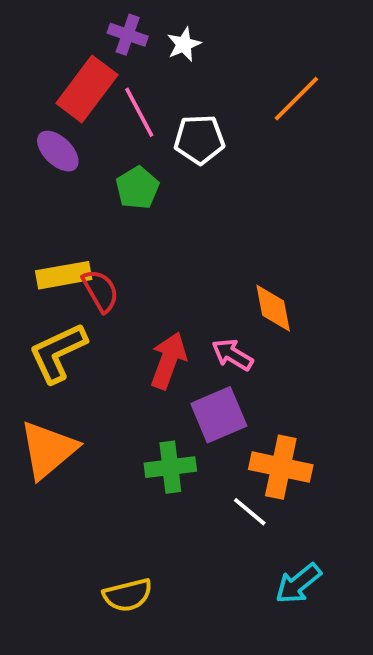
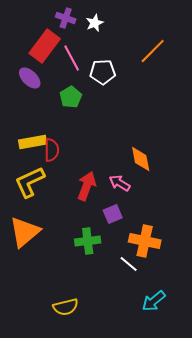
red semicircle: (100, 291) -> (52, 150), turned 30
purple square: (219, 415) -> (113, 214), size x0.7

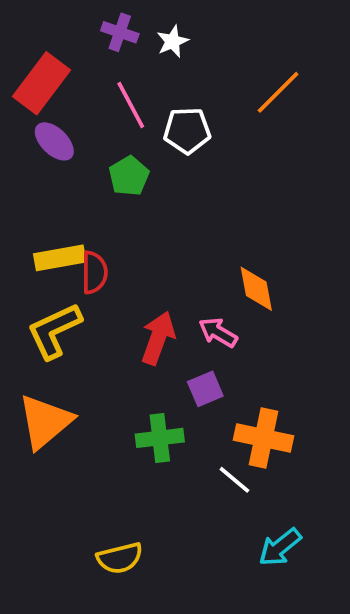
red rectangle: (45, 46) -> (42, 83), moved

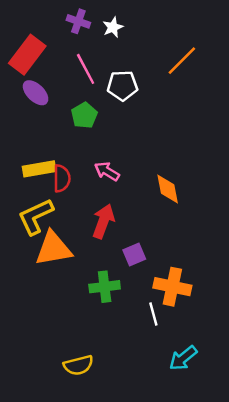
pink arrow: (218, 332) -> (107, 171), moved
orange triangle: (45, 422) -> (53, 249), moved, turned 30
white line: (234, 480) -> (153, 314), turned 35

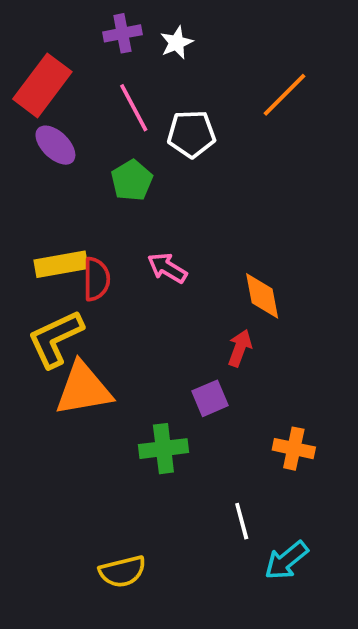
purple cross: (78, 21) -> (122, 33), turned -30
red arrow: (103, 221) -> (240, 348), moved, size x0.7
orange cross: (172, 287) -> (294, 449), moved, size x0.7
white line: (153, 314) -> (242, 521), moved

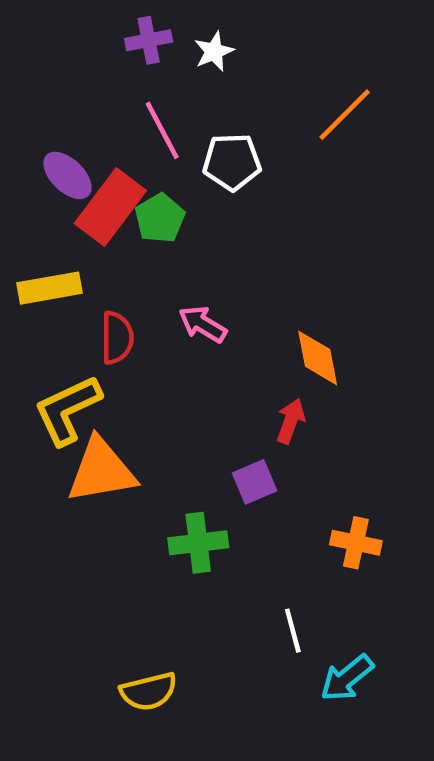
red rectangle: (42, 85) -> (110, 207), moved
yellow rectangle: (61, 264) -> (49, 288), moved

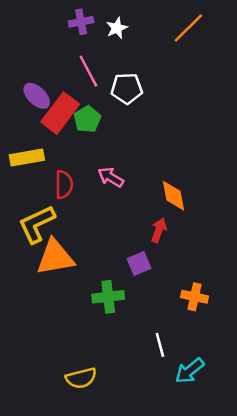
orange line: (345, 115) -> (188, 28), moved

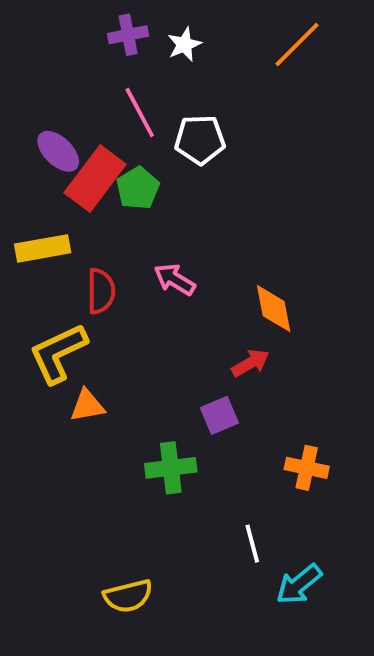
red arrow: (159, 230) -> (250, 363), turned 40
orange triangle: (55, 257) -> (87, 406), size x0.6

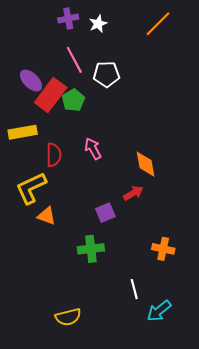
pink arrow: (175, 279) -> (93, 149), turned 30
orange triangle: (87, 406) -> (46, 216), turned 30
purple square: (219, 415) -> (105, 213), moved

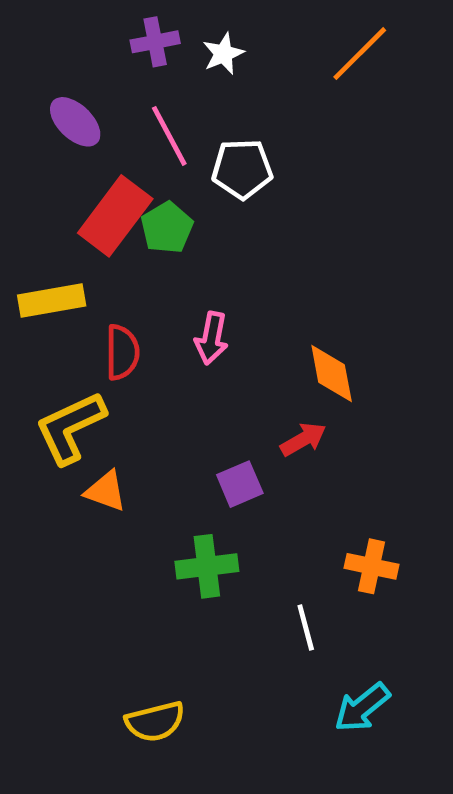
purple ellipse: (31, 81) -> (75, 122), moved
pink arrow: (93, 149) -> (212, 338), turned -140
white line: (134, 289) -> (306, 627), moved

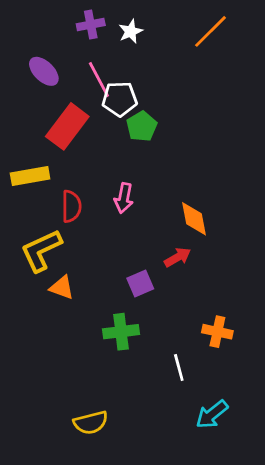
white pentagon: (242, 169) -> (120, 99), moved
green pentagon: (167, 228) -> (142, 126), moved

